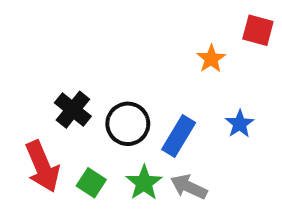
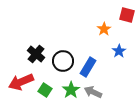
blue star: (240, 124) -> (119, 51), moved
red arrow: (42, 166) -> (21, 82), turned 90

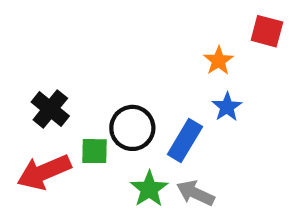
blue star: (119, 51) -> (227, 107), moved
black cross: (36, 54) -> (50, 109), moved
green square: (45, 90) -> (94, 151), moved, turned -32

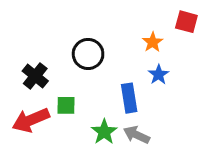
black circle: (132, 128) -> (88, 54), moved
blue rectangle: (185, 141) -> (129, 98), turned -40

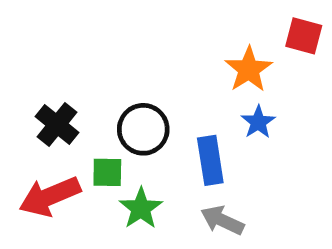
orange star: (153, 42) -> (249, 69), size x1.4
black circle: (88, 54) -> (143, 129), moved
green star: (104, 132) -> (141, 208), moved

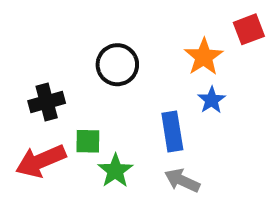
red square: (304, 36) -> (249, 29), turned -36
black cross: (57, 124) -> (47, 102), turned 36
black circle: (143, 129) -> (117, 65), moved

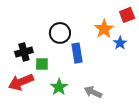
blue star: (212, 100) -> (120, 43), moved
blue rectangle: (172, 131) -> (77, 53), moved
green square: (88, 141) -> (42, 64), moved

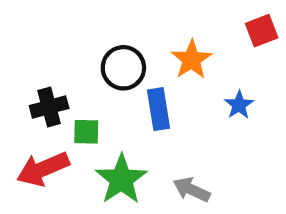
orange star: (104, 29) -> (192, 60), moved
blue star: (120, 43) -> (239, 105), moved
green star: (59, 87) -> (121, 179), size x1.4

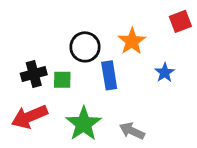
green square: (86, 132) -> (62, 80), moved

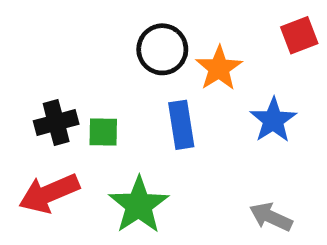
black circle: (85, 47) -> (162, 49), moved
blue star: (165, 73) -> (273, 120), size x1.4
gray arrow: (132, 131) -> (271, 217), moved

